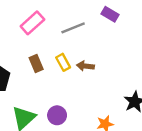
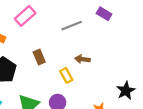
pink rectangle: (32, 23) -> (25, 16), moved
yellow rectangle: (63, 62) -> (66, 75), moved

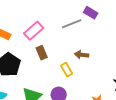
purple rectangle: (104, 14) -> (91, 13), moved
pink rectangle: (25, 16) -> (34, 31), moved

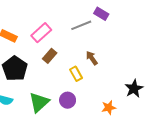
brown rectangle: (42, 53) -> (50, 56), turned 64
brown arrow: (82, 55) -> (92, 58), turned 48

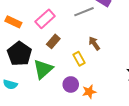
green triangle: (39, 102) -> (43, 69), moved
orange star: (109, 108) -> (89, 92), moved

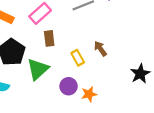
brown rectangle: (53, 41) -> (49, 38), turned -48
brown arrow: (94, 43) -> (100, 49), moved

